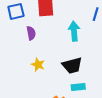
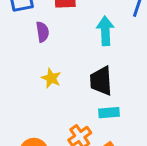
black trapezoid: (72, 65) -> (101, 81), turned 100

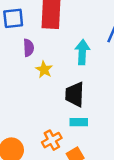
yellow star: (51, 78) -> (44, 70), moved

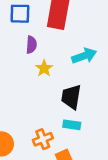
cyan arrow: (82, 52) -> (84, 56), turned 60

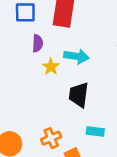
cyan arrow: (84, 56) -> (76, 56), moved, turned 30
cyan rectangle: (72, 125) -> (95, 131), moved

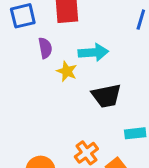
black trapezoid: (79, 95) -> (106, 96), turned -96

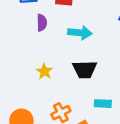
yellow star: (67, 71) -> (44, 71), moved

